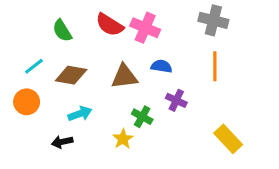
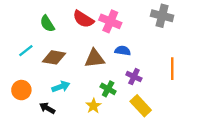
orange line: (215, 66) -> (172, 69), moved
orange circle: (27, 102) -> (21, 90), moved
yellow rectangle: (228, 139) -> (141, 106), moved
black arrow: (62, 142) -> (47, 108), turned 42

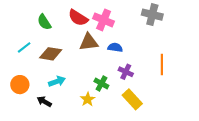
brown triangle: (95, 59) -> (89, 42), moved

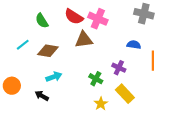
blue semicircle: (115, 47) -> (134, 45), moved
orange circle: (20, 85) -> (12, 86), moved
yellow star: (88, 99) -> (101, 104), moved

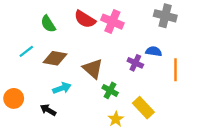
brown triangle: (84, 40) -> (93, 69), moved, turned 48
purple cross: (119, 68) -> (135, 63), moved

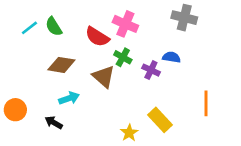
red semicircle: (85, 19) -> (97, 37), moved
cyan line: (26, 51) -> (29, 28), moved
orange line: (176, 70) -> (206, 103), moved
green cross: (110, 90) -> (123, 57), moved

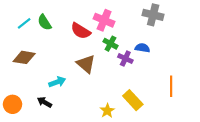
green cross: (123, 57) -> (110, 44), moved
brown diamond: (61, 65) -> (24, 57), moved
orange circle: (15, 110) -> (12, 104), moved

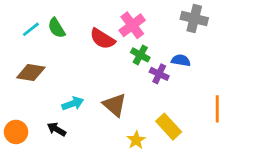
pink cross: (104, 20) -> (132, 25), turned 30
brown triangle: (86, 64) -> (115, 105), moved

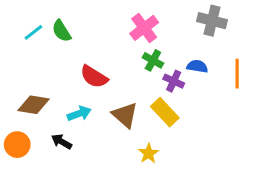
red semicircle: (102, 39) -> (94, 77), moved
brown diamond: (31, 73) -> (33, 105), moved
orange line: (217, 109) -> (237, 74), moved
yellow rectangle: (169, 127) -> (165, 112), moved

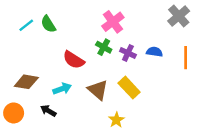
gray cross: (212, 21) -> (179, 16), moved, turned 35
green cross: (153, 60) -> (104, 47), moved
purple cross: (174, 81) -> (128, 53), moved

